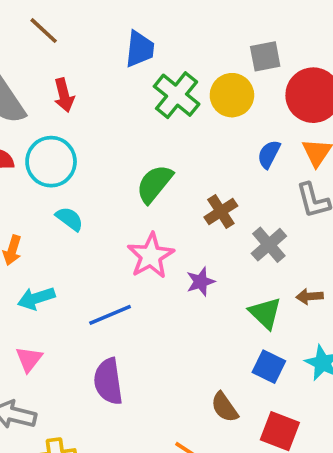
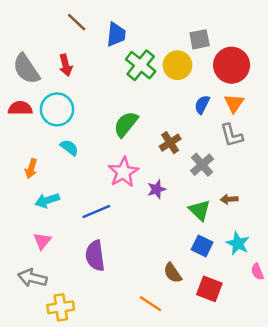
brown line: (44, 31) -> (77, 22), moved

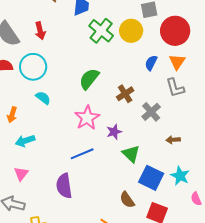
green triangle: (200, 210) -> (131, 154), moved
blue line: (96, 211) -> (82, 154), moved
blue square: (202, 246) -> (151, 178), size x1.4

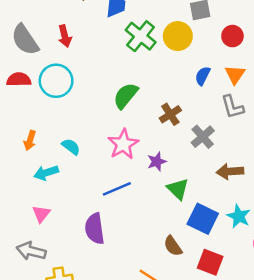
red circle: (175, 31) -> (232, 36), size x0.6
cyan semicircle: (43, 98) -> (71, 147), moved
brown arrow: (173, 140) -> (230, 171), size x1.5

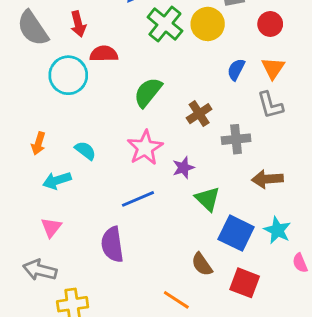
red semicircle: (19, 80) -> (104, 54), moved
gray cross: (203, 137) -> (236, 139), turned 35

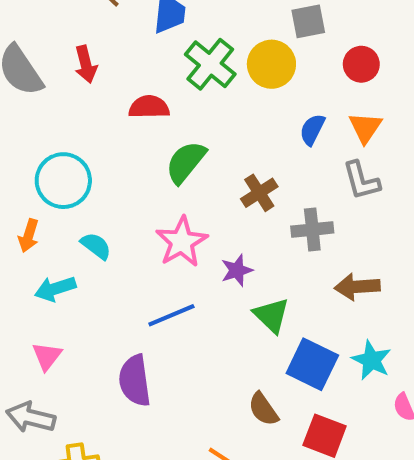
red semicircle: (104, 54) -> (149, 107), moved
cyan circle: (68, 75) -> (63, 181), moved

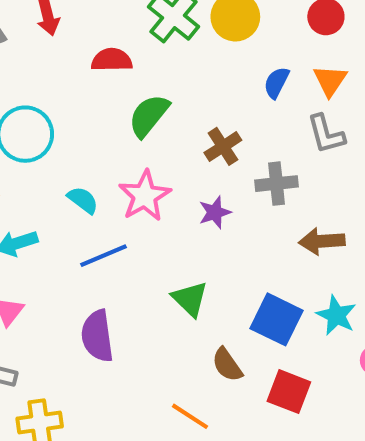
cyan semicircle: (96, 246) -> (83, 200), moved
purple star: (237, 270) -> (215, 212), moved
blue line: (171, 315) -> (103, 256), moved
green triangle: (271, 315) -> (190, 299), moved

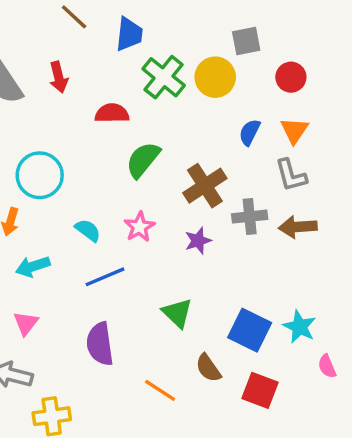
brown cross: (223, 146) -> (205, 186), size x1.4
pink star: (145, 196) -> (139, 227), size x0.7
brown arrow: (322, 241) -> (298, 227), moved
orange line: (190, 416) -> (160, 390), moved

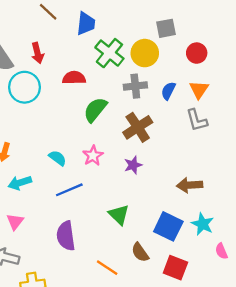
cyan circle: (40, 175) -> (25, 87), moved
gray cross: (250, 217) -> (135, 86), moved
brown arrow: (298, 227) -> (190, 185), moved

